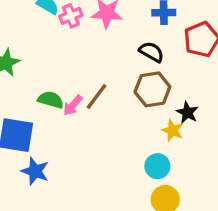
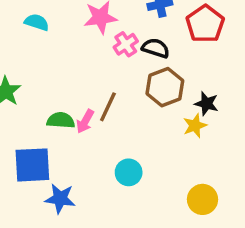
pink cross: (71, 16) -> (126, 44), moved
yellow star: (172, 130) -> (195, 126), turned -30
cyan circle: (157, 166) -> (129, 172), moved

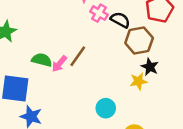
pink cross: (126, 44) -> (99, 13), turned -36
brown hexagon: (165, 87) -> (139, 40), moved
cyan circle: (129, 172) -> (106, 108), moved

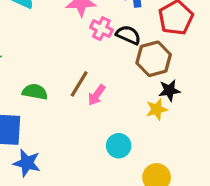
pink arrow: (59, 64) -> (97, 95), moved
black star: (150, 67) -> (169, 90), turned -30

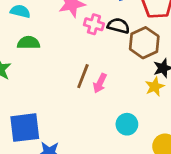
green semicircle: (35, 92) -> (29, 43), moved

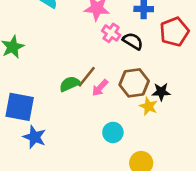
green semicircle: (29, 43) -> (70, 84), moved, turned -42
brown hexagon: (144, 43) -> (134, 83), moved
yellow star: (155, 87) -> (149, 106), turned 30

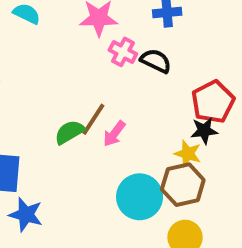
red pentagon: (174, 32) -> (213, 102), moved
brown hexagon: (134, 83) -> (183, 185), moved
cyan circle: (113, 132) -> (140, 197), size x1.5

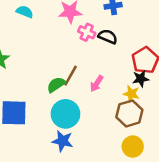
pink arrow: (114, 134) -> (97, 84), moved
cyan circle: (140, 197) -> (65, 114), moved
blue star: (26, 215) -> (63, 141), moved

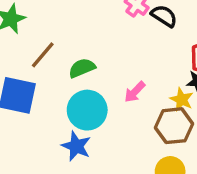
brown line: (71, 76) -> (43, 55), moved
pink arrow: (97, 84) -> (135, 92), moved

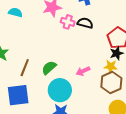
pink arrow: (135, 92) -> (83, 71), turned 40

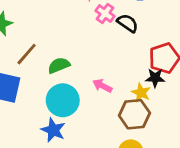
pink arrow: (83, 71) -> (102, 86), turned 32

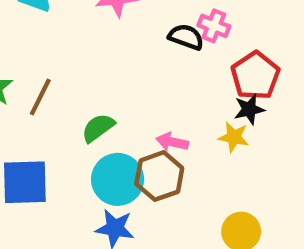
pink cross: (105, 13) -> (214, 26), moved
brown line: (27, 54) -> (40, 97), moved
brown hexagon: (134, 114) -> (159, 176), moved

